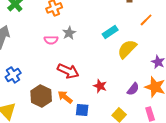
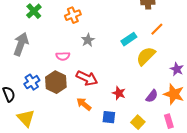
orange line: (146, 20) -> (157, 29), moved
pink semicircle: (51, 40) -> (63, 56), moved
brown hexagon: (41, 96) -> (56, 82), moved
blue square: (82, 110) -> (109, 117), moved

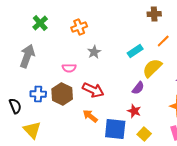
blue cross: (32, 82) -> (38, 94), turned 35
red star: (119, 93) -> (134, 111), moved
purple semicircle: (152, 96) -> (138, 88), moved
blue square: (109, 117) -> (115, 129), size x1.6

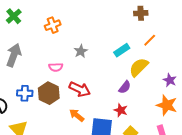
green cross: (40, 23) -> (14, 16), moved
orange cross: (79, 27) -> (53, 25), moved

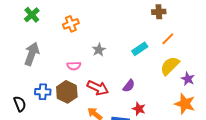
yellow semicircle: (139, 67) -> (170, 66), moved
purple semicircle: (125, 87) -> (129, 86), moved

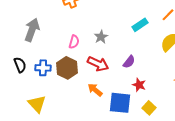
gray star: (99, 50) -> (101, 37), moved
pink semicircle: (74, 66) -> (74, 42), turned -72
black semicircle: (20, 104) -> (20, 65), moved

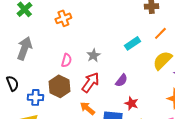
red arrow: (98, 64) -> (90, 82), turned -80
blue cross: (43, 68) -> (35, 97), moved

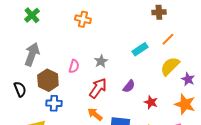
orange cross: (63, 18) -> (83, 19), moved, turned 35
brown hexagon: (59, 86) -> (48, 80), moved
blue cross: (35, 97) -> (54, 103), moved
red star: (131, 103) -> (151, 102), moved

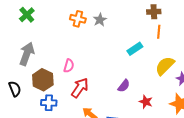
orange line: (168, 39) -> (159, 32), moved, turned -40
gray star: (101, 61) -> (100, 20), moved
red arrow: (98, 88) -> (80, 88), moved

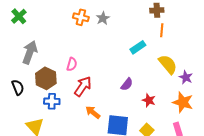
green cross: (27, 15) -> (19, 16), moved
yellow semicircle: (165, 66) -> (168, 64), turned 95

